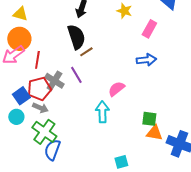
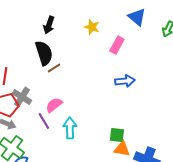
blue arrow: (146, 60) -> (125, 81), moved
purple line: (76, 75) -> (44, 121), moved
pink semicircle: (116, 89) -> (54, 105), moved

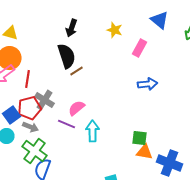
purple line: (44, 121) -> (66, 124), turned -36

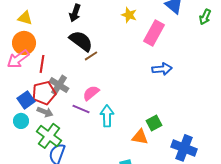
black arrow: (72, 28) -> (75, 13), moved
pink rectangle: (140, 48) -> (154, 33), size x1.4
black semicircle: (66, 56) -> (81, 41), turned -35
green square: (140, 138) -> (154, 123), turned -35
orange triangle: (144, 152) -> (140, 137), moved

